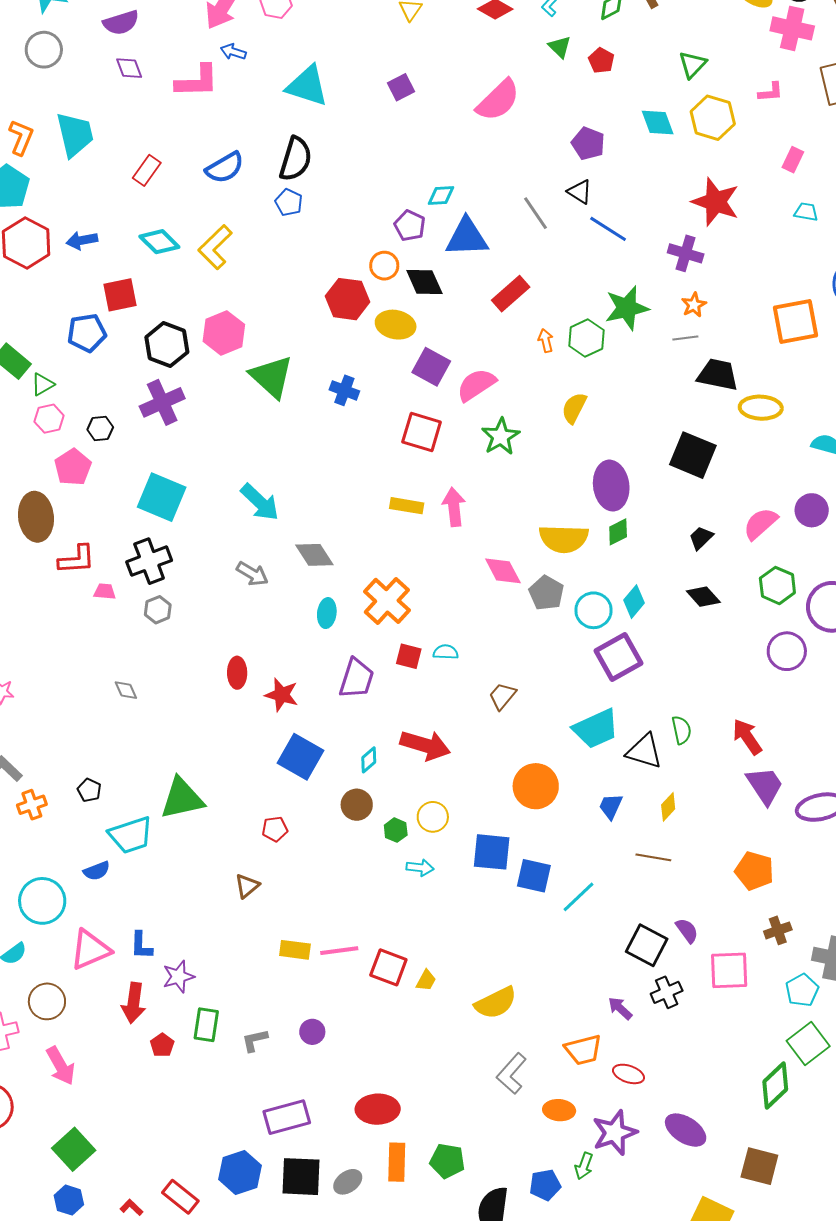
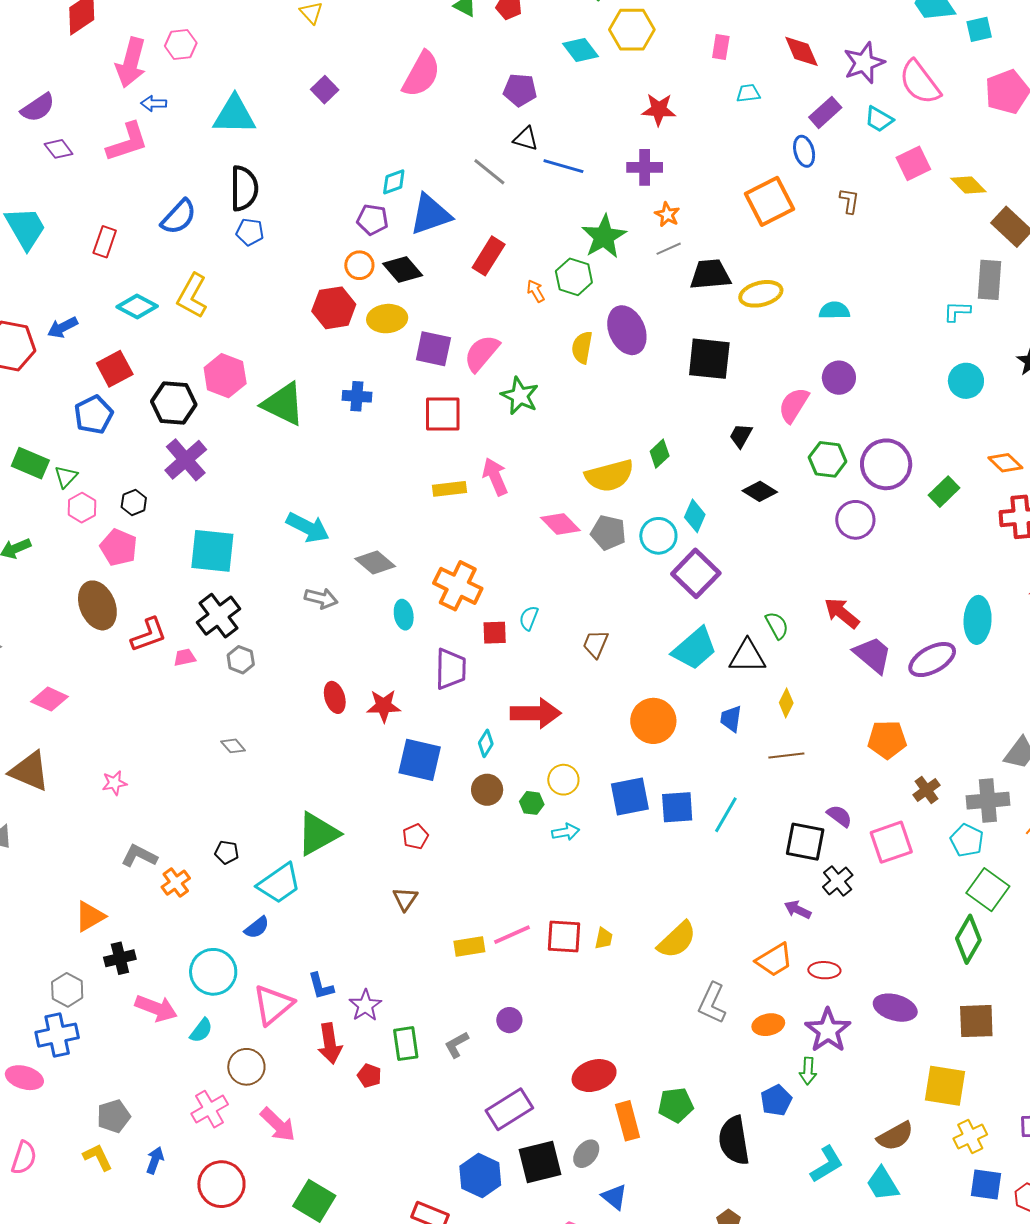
red star: (716, 202) -> (659, 110), size x0.7
purple ellipse: (611, 486) -> (627, 330), moved
cyan semicircle: (446, 652) -> (529, 618), turned -55

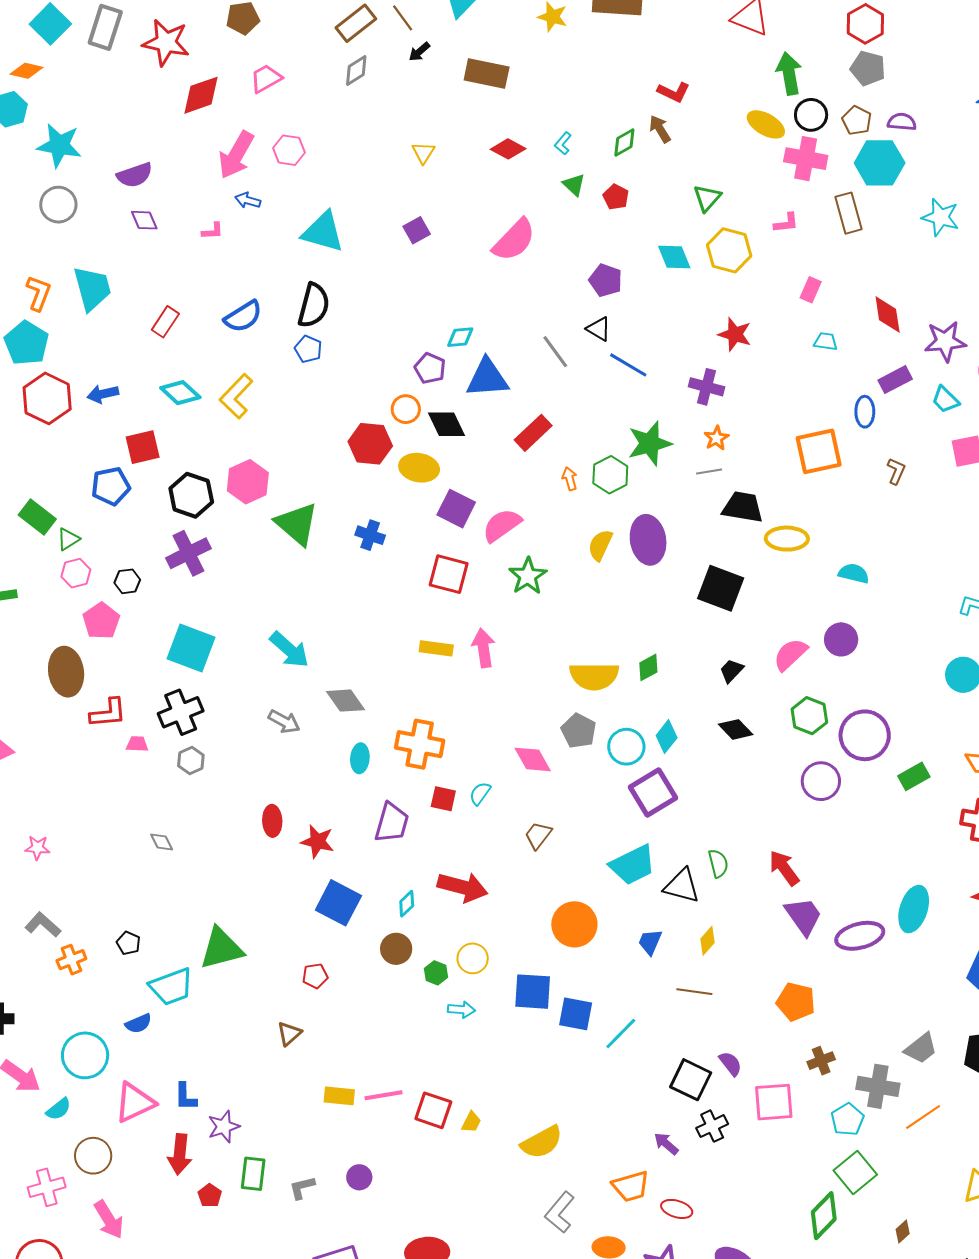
pink L-shape: (127, 142) -> (213, 231), size x0.5
pink diamond: (560, 524) -> (533, 759), moved
orange cross: (458, 586) -> (420, 744), turned -30

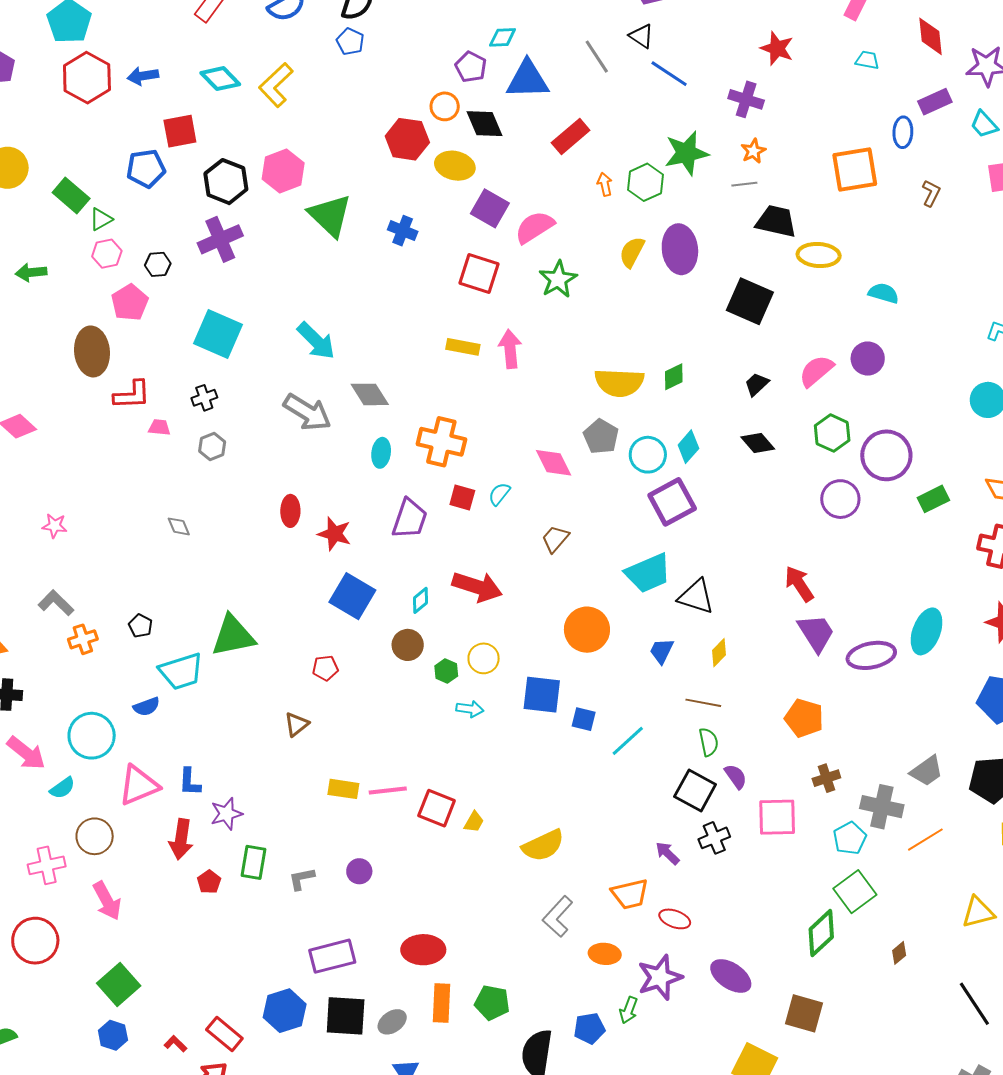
black cross: (181, 712) -> (204, 398), size x0.6
gray arrow: (284, 722) -> (307, 412), size x1.5
green semicircle: (718, 863) -> (709, 742), moved
blue square: (576, 1014) -> (584, 719), size x0.7

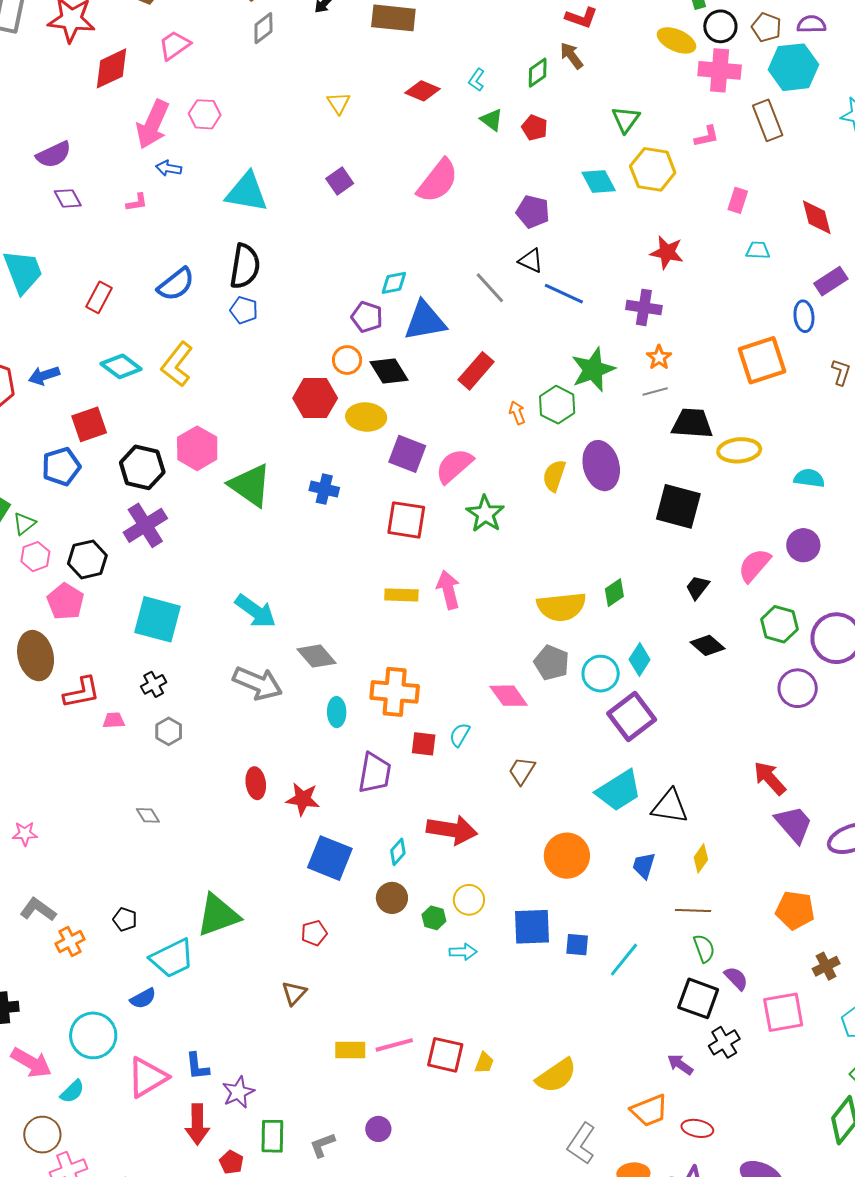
black hexagon: (158, 264) -> (87, 559), size x1.5
brown circle: (95, 836) -> (42, 1135), moved

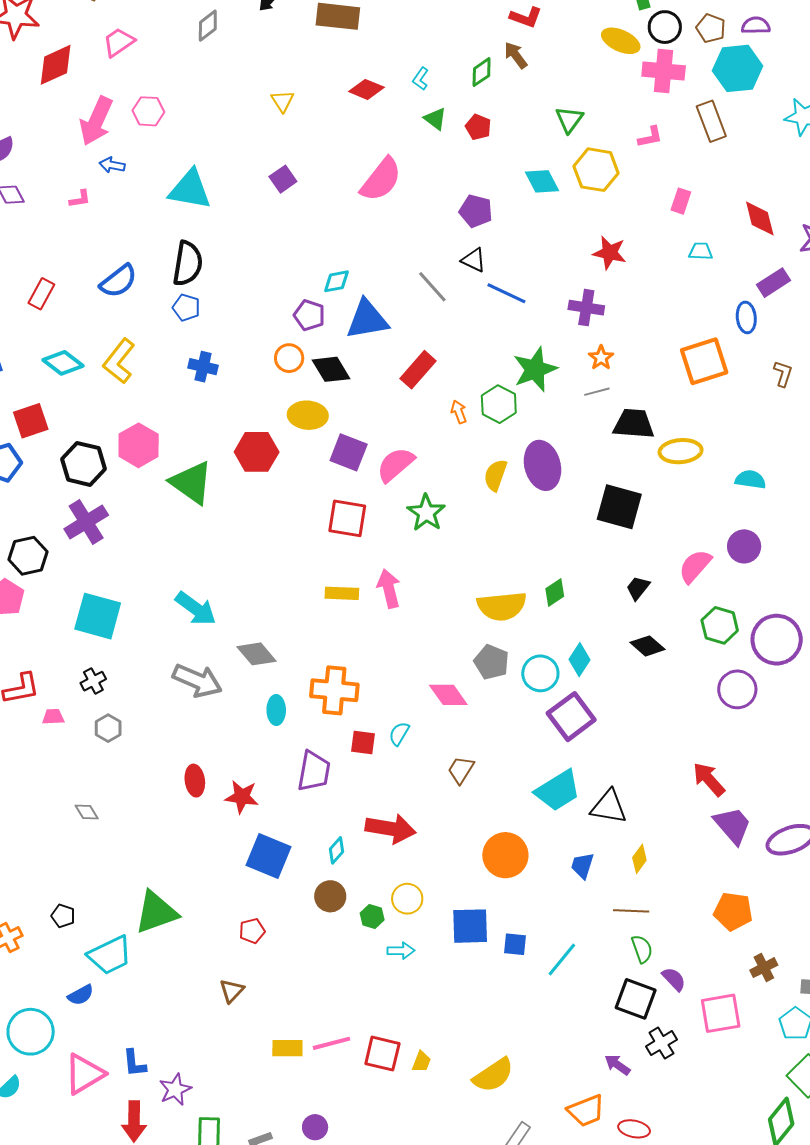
red hexagon: (315, 398) -> (257, 452), moved
blue cross: (324, 489) -> (203, 367), moved

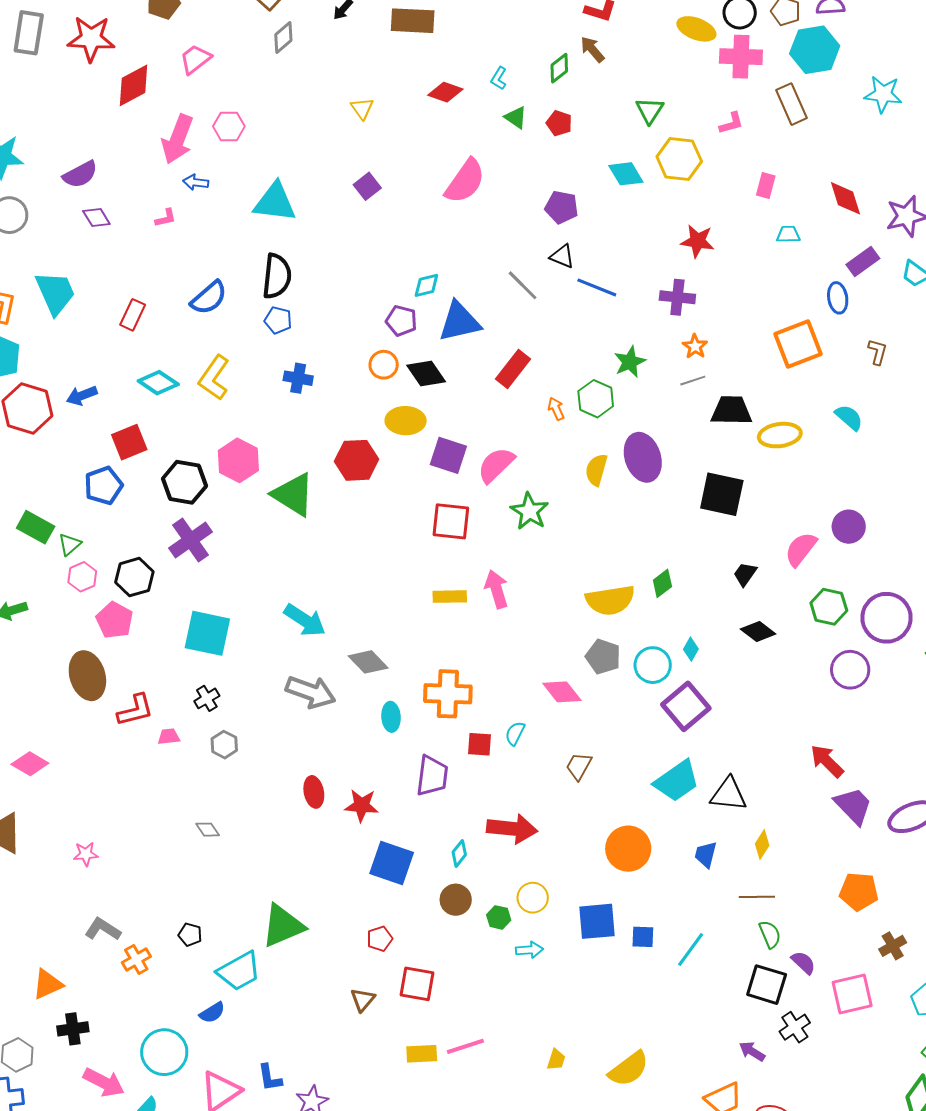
green star: (535, 369) -> (630, 362), size x0.7
cyan semicircle: (750, 479) -> (849, 417), moved, turned 36
cyan diamond: (579, 660) -> (691, 649), size x0.7
red square: (382, 1054) -> (417, 984), moved

